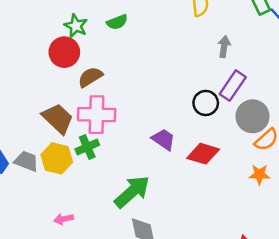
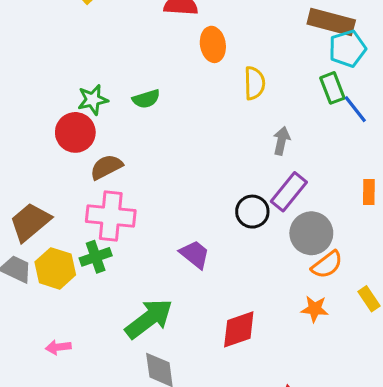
green star: (76, 26) -> (93, 100), turned 30
brown trapezoid: (58, 118) -> (30, 222), moved, turned -88
red diamond: (203, 154) -> (239, 329), moved, turned -40

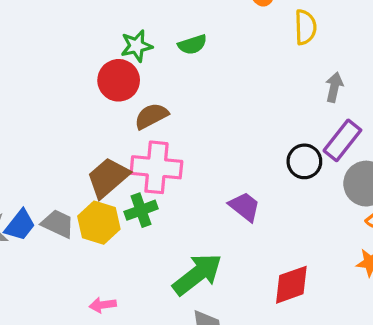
brown trapezoid: (30, 222) -> (108, 178), moved

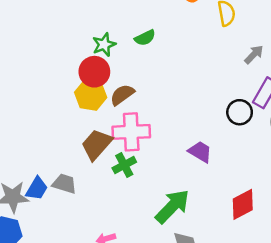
gray arrow: (334, 87) -> (254, 54), turned 40
yellow hexagon: (99, 223) -> (91, 95), moved

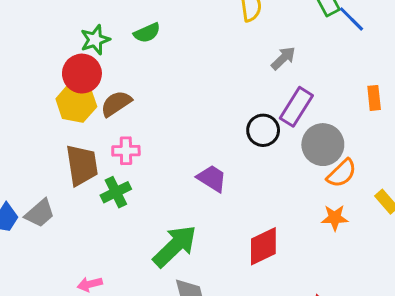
pink cross: (131, 132) -> (126, 151), size x0.6
brown trapezoid: (97, 144) -> (82, 165), turned 128
gray trapezoid: (64, 184) -> (40, 213), turned 120

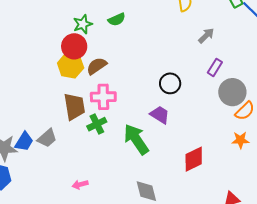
purple rectangle: (296, 107) -> (215, 67), size x0.7
black circle: (263, 130) -> (170, 83), moved
pink cross: (126, 151) -> (103, 97), size x1.4
green arrow: (175, 246) -> (136, 139), moved, turned -80

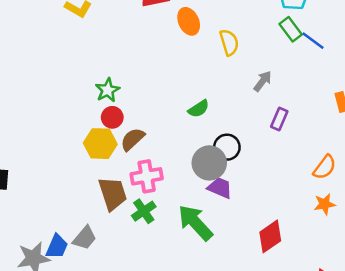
green semicircle: (117, 19) -> (199, 109), moved
red circle: (74, 46) -> (112, 117), moved, size x0.7
gray circle: (232, 92) -> (209, 163), moved

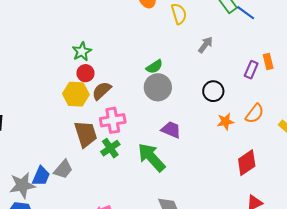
purple rectangle: (279, 119) -> (251, 70), moved
black circle: (227, 147) -> (213, 91), moved
gray circle: (209, 163) -> (158, 87), moved
orange star: (325, 204) -> (226, 122), moved
red diamond: (270, 236) -> (247, 163), moved

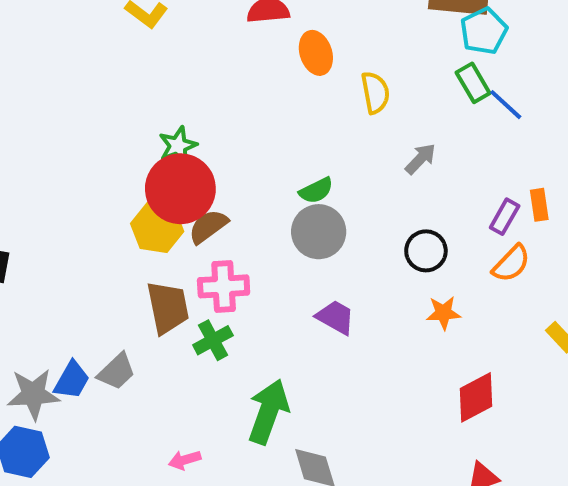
red circle: (85, 73) -> (180, 189), size x2.0
orange semicircle: (255, 114) -> (511, 264), moved
green arrow: (151, 157) -> (268, 412), moved, turned 56

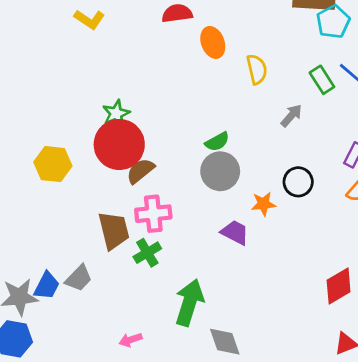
green rectangle: (473, 83) -> (322, 80), moved
yellow hexagon: (157, 228) -> (53, 164), moved
orange star: (443, 313) -> (263, 204), moved

